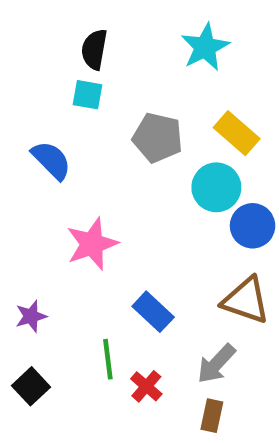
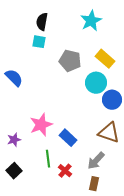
blue semicircle: (51, 160) -> (14, 78), moved
pink star: (92, 244) -> (41, 125), moved

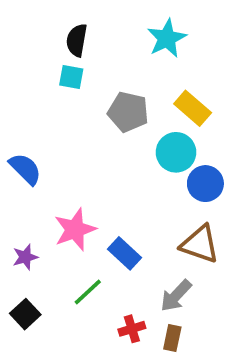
blue semicircle: (14, 78) -> (25, 169), moved
green line: (48, 159) -> (88, 292), turned 54
red cross: (65, 171) -> (132, 329), moved, turned 32

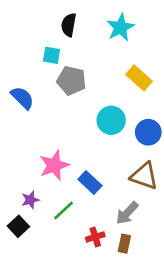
black semicircle: (77, 40) -> (69, 25), moved
gray pentagon: (128, 112) -> (71, 81), moved
cyan circle: (176, 152) -> (111, 120), moved
blue semicircle: (25, 169) -> (22, 98), moved
purple star: (25, 257) -> (30, 200), moved

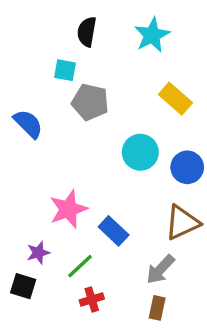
brown triangle: (144, 176) -> (182, 223), turned -44
black square: (18, 226) -> (23, 286), turned -30
red cross: (95, 237) -> (92, 300), moved

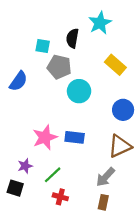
black semicircle: (87, 32) -> (72, 38), moved
blue semicircle: (28, 124) -> (18, 81), turned 80
cyan circle: (140, 152) -> (79, 91), moved
blue rectangle: (114, 231) -> (75, 137), moved, turned -36
red cross: (92, 300) -> (60, 197), turned 32

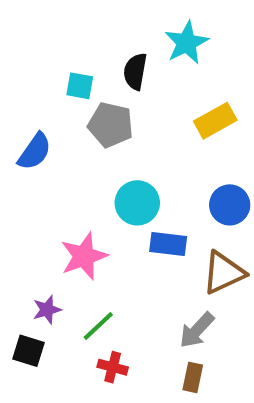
yellow rectangle: (115, 65) -> (215, 121), turned -70
cyan circle: (79, 91) -> (137, 203), moved
blue rectangle: (75, 137) -> (168, 244), moved

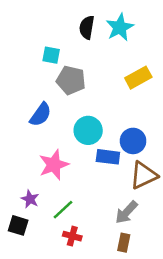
black semicircle: (135, 71) -> (87, 27), moved
blue semicircle: (35, 152) -> (41, 115), moved
blue circle: (230, 205) -> (133, 141), moved
purple star: (47, 310) -> (30, 199), turned -30

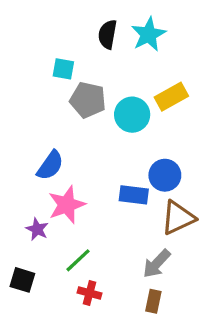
blue semicircle: (41, 115) -> (50, 165), moved
cyan circle: (88, 130) -> (132, 115), moved
purple star: (30, 199) -> (37, 229), moved

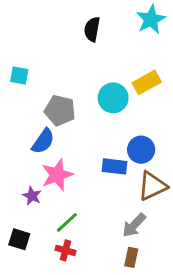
cyan star: (148, 34) -> (151, 19), moved
cyan square: (63, 69) -> (19, 75), moved
gray pentagon: (88, 100) -> (60, 110), moved
red cross: (90, 293) -> (66, 250), moved

